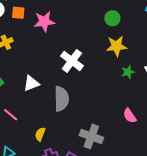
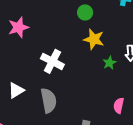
yellow star: (116, 46) -> (94, 39), turned 30
pink semicircle: (130, 116) -> (119, 106), turned 56

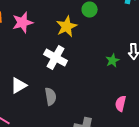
yellow star: (94, 39) -> (67, 26), moved, turned 30
gray semicircle: (49, 101) -> (51, 96), size x0.7

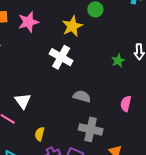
white triangle: (19, 86) -> (23, 101), moved, turned -36
gray semicircle: (51, 96) -> (82, 96), moved, turned -66

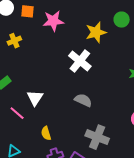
gray semicircle: (82, 96) -> (83, 100), moved
yellow semicircle: (40, 134) -> (46, 133), turned -40

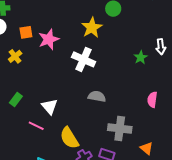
orange square: (28, 11) -> (26, 32), moved
pink star: (53, 21) -> (49, 39), moved
yellow semicircle: (46, 133) -> (69, 138), size x1.6

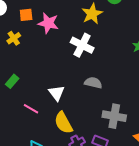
pink star: (49, 39) -> (48, 23), turned 30
white triangle: (50, 107) -> (57, 93), moved

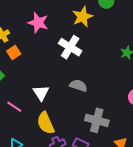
orange square: (26, 15) -> (14, 53), moved, turned -32

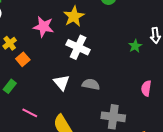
yellow star: (83, 17) -> (74, 16), moved
white triangle: (41, 93) -> (62, 83), moved

